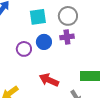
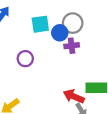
blue circle: (44, 42) -> (60, 33), moved
red arrow: (49, 80) -> (74, 96), moved

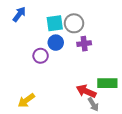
gray circle: (73, 23) -> (74, 23), moved
blue circle: (60, 33) -> (56, 43), moved

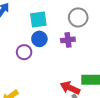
gray circle: (74, 23) -> (78, 17), moved

